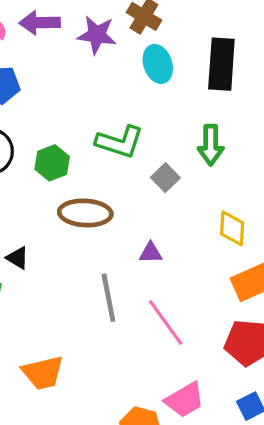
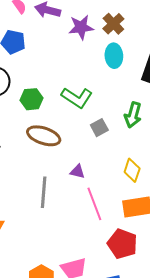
purple star: (97, 35) -> (81, 27), turned -30
pink line: (166, 323) -> (94, 204), moved

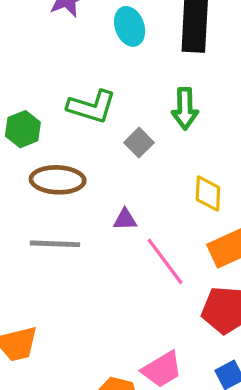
gray line: (44, 192) -> (55, 244), moved, turned -76

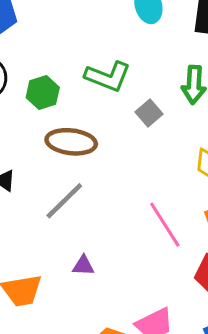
purple triangle: (125, 220) -> (83, 266), moved
gray line: (55, 244) -> (64, 201), turned -51

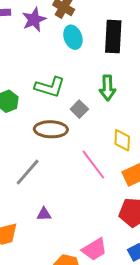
brown ellipse: (71, 142) -> (51, 129), moved
pink line: (165, 225) -> (93, 165), moved

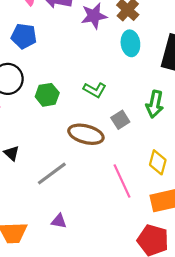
green L-shape: (50, 87) -> (95, 90), size x0.7

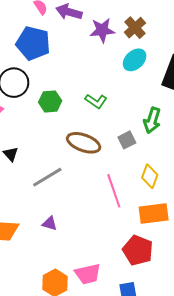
blue pentagon: (24, 36) -> (33, 43), size x1.4
cyan ellipse: (130, 43) -> (135, 60), turned 50
gray square: (120, 120) -> (127, 140), moved

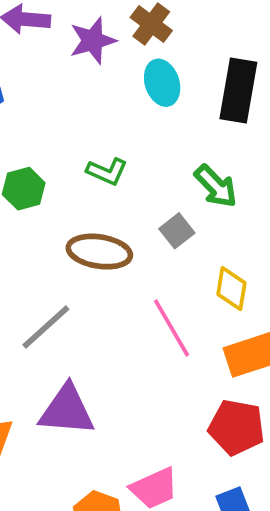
cyan ellipse: (135, 60) -> (162, 83), turned -55
green arrow: (152, 120) -> (216, 186), turned -50
purple triangle: (50, 223) -> (67, 410), size x2.0

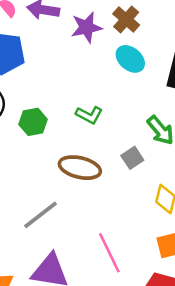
cyan ellipse: (162, 83) -> (130, 59), turned -36
pink line: (171, 328) -> (109, 253), moved

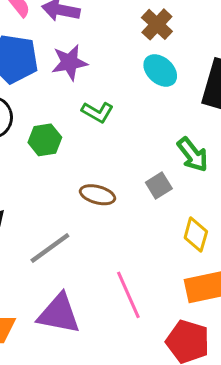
purple star: (86, 27) -> (69, 62), moved
green L-shape: (89, 115) -> (97, 112), moved
brown ellipse: (80, 168) -> (97, 195), size x0.7

